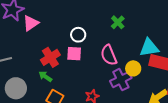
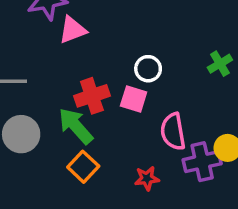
pink semicircle: (109, 55) -> (173, 132), moved
green arrow: (45, 76) -> (76, 126), size x1.6

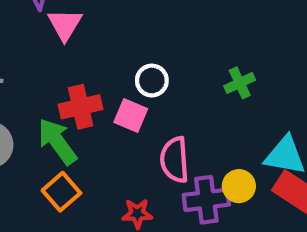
pink triangle: (73, 30) -> (65, 24), turned -44

